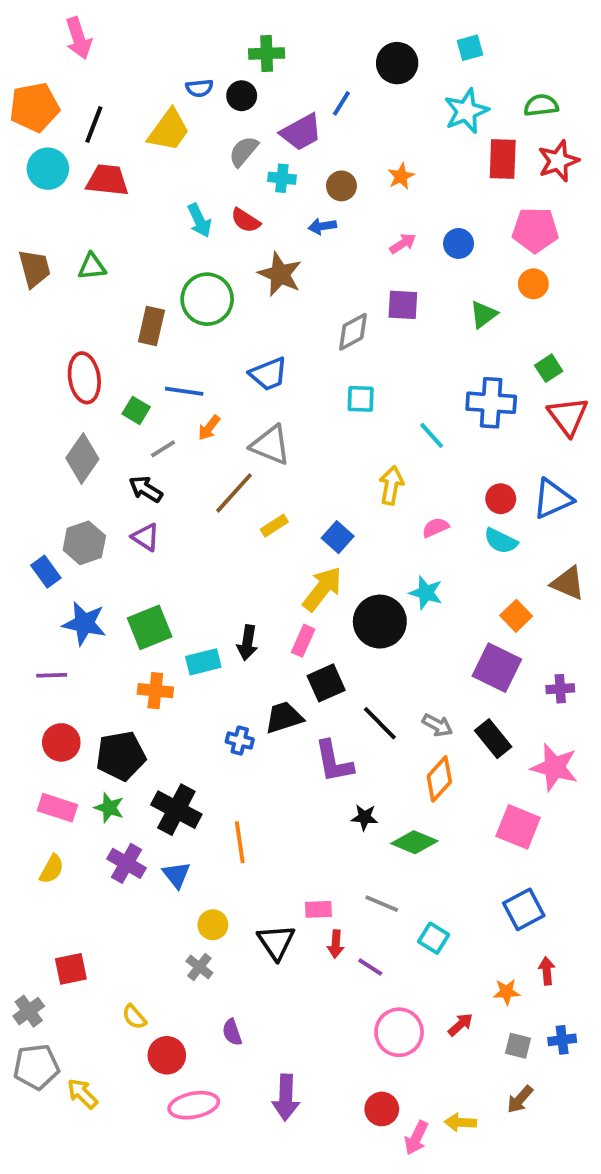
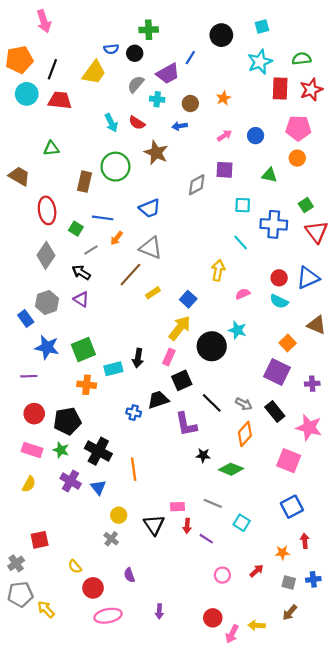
brown trapezoid: (34, 268) -> (19, 176), moved, turned -45
green triangle: (483, 314) -> (269, 175), turned 49
cyan square: (361, 399) -> (243, 205), moved
pink circle: (399, 1032) -> (222, 575), size x0.6
purple arrow: (286, 1097) -> (159, 611), size x0.6

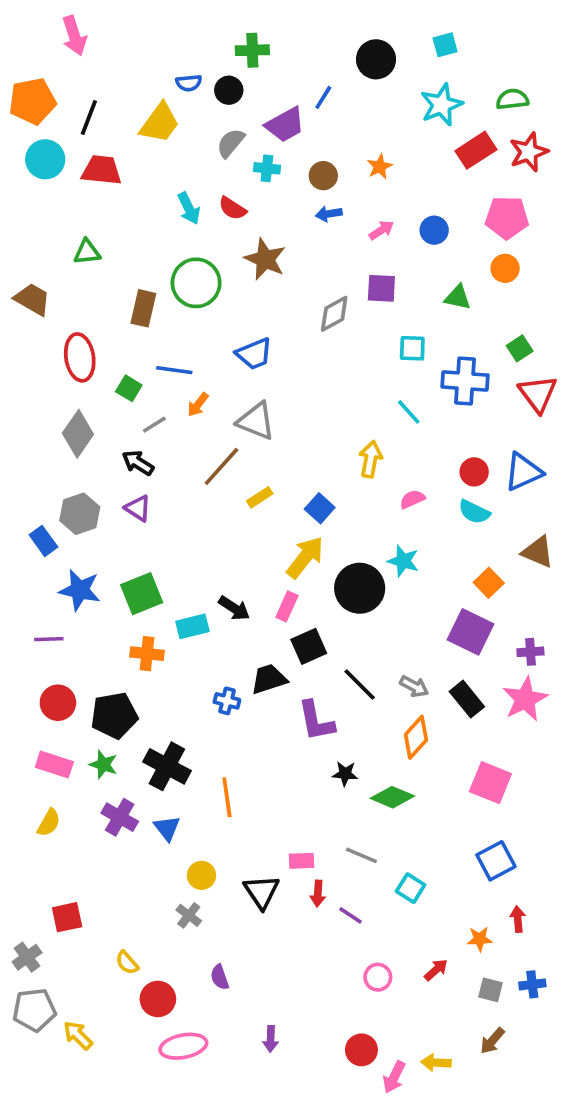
red rectangle: (280, 89) -> (476, 150), turned 55
blue arrow: (180, 126) -> (329, 214), moved
black arrow: (138, 358) -> (234, 608), turned -66
pink star: (309, 428) -> (525, 699), moved, turned 30

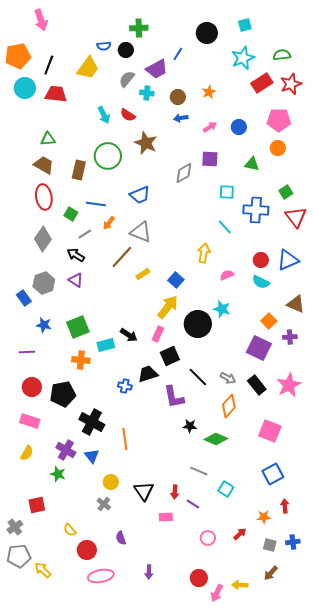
brown trapezoid: (32, 299) -> (44, 165), moved
blue star: (80, 590) -> (44, 325), size x0.7
purple cross: (530, 652) -> (290, 337), moved
green star: (103, 765) -> (58, 474), moved
pink rectangle: (301, 861) -> (166, 517), moved

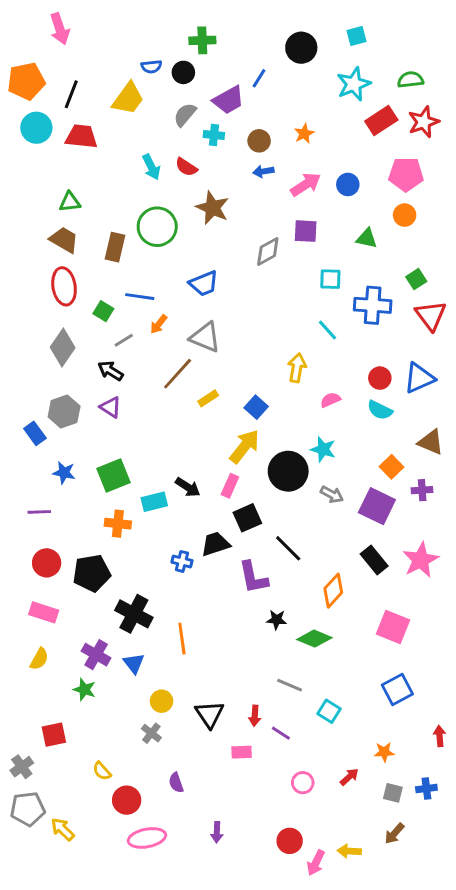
pink arrow: (210, 127) -> (306, 184), size x1.5
gray arrow: (228, 378) -> (332, 494), moved
red arrow: (285, 506) -> (440, 736), moved

